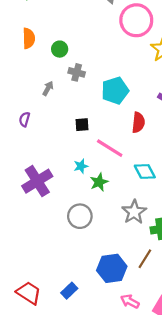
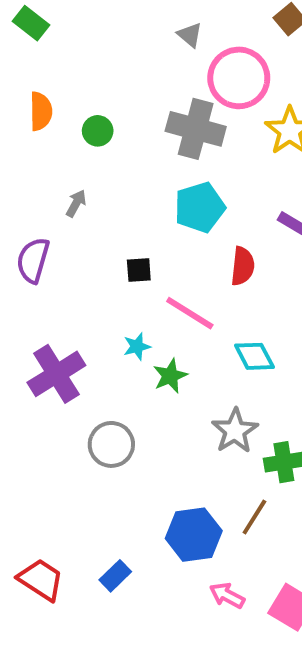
gray cross: (77, 72) -> (196, 129), moved, size x1.8
purple semicircle: (24, 119) -> (33, 260), size x1.6
gray circle: (80, 216) -> (111, 444), moved

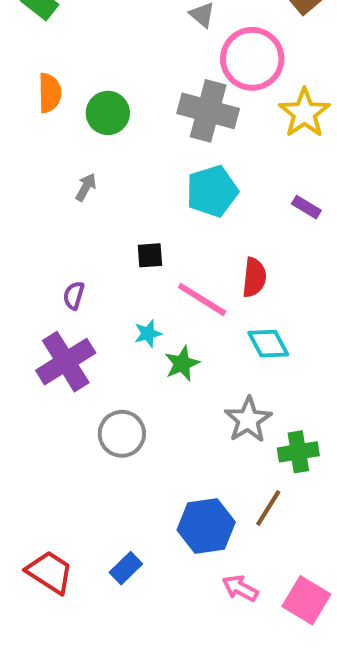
green circle: (98, 131) -> (108, 113), size x1.4
purple semicircle: (33, 260) -> (74, 295), moved, size x0.6
red semicircle: (243, 266) -> (254, 277), moved

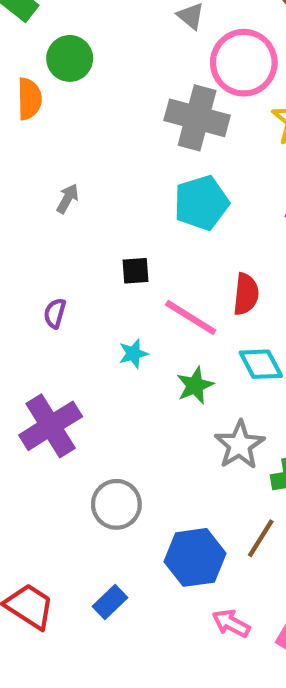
green circle: (108, 113) -> (70, 58), moved
purple cross: (66, 362) -> (51, 426), moved
green star: (182, 364) -> (195, 385), moved
gray circle: (122, 434) -> (116, 504), moved

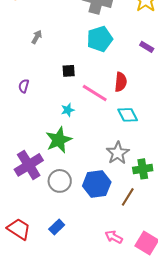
purple semicircle: (55, 313) -> (24, 86), moved
green star: (195, 385) -> (59, 140), moved, size x1.5
purple cross: (51, 426) -> (29, 165), moved
blue hexagon: (195, 557) -> (97, 184), moved

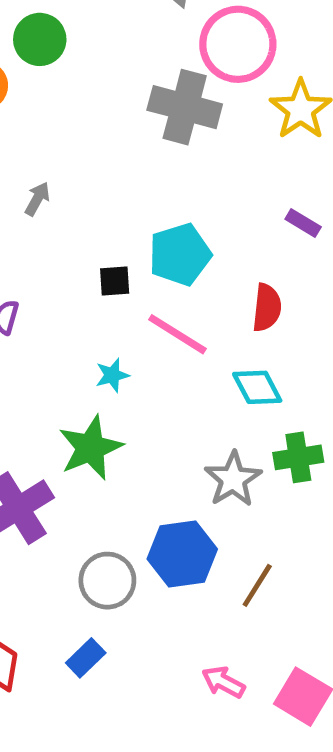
cyan pentagon: (100, 39) -> (180, 254), moved
red semicircle: (121, 82) -> (267, 308), moved
green cross: (143, 169) -> (298, 457), moved
gray circle: (60, 181) -> (107, 581), moved

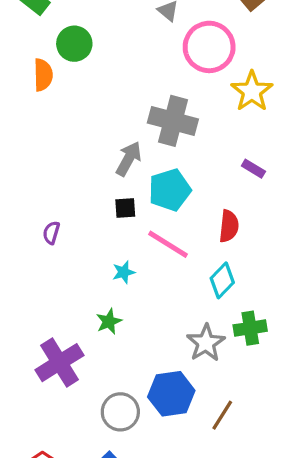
gray cross: (185, 107) -> (173, 121), moved
gray arrow: (37, 199) -> (129, 159), moved, size x1.5
cyan diamond: (257, 387) -> (222, 280), turned 72
green star: (90, 448) -> (109, 321), size x0.6

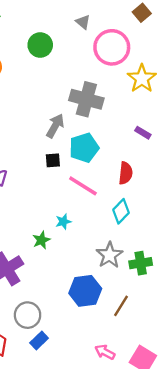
green circle: (74, 44) -> (40, 45), moved
cyan star: (124, 272) -> (63, 222), moved
green cross: (250, 328) -> (141, 263), moved
gray circle: (120, 412) -> (28, 315), moved

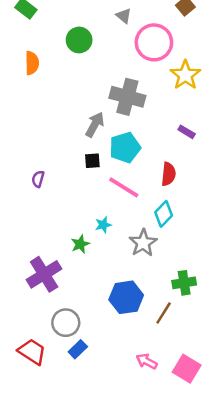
gray star: (109, 255) -> (143, 243), moved
green cross: (141, 263) -> (184, 283), moved

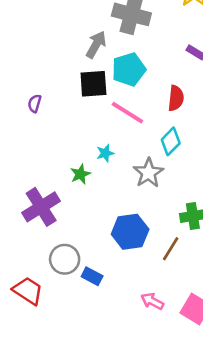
black square: (92, 161) -> (93, 84), size x1.6
blue rectangle: (78, 349) -> (92, 276), moved, turned 72

